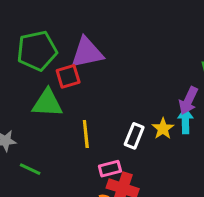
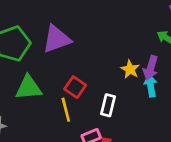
red square: (68, 76) -> (75, 87), moved, turned -30
yellow star: (163, 129) -> (130, 69), moved

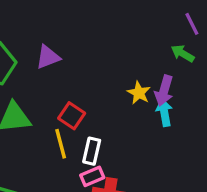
purple triangle: (57, 39) -> (48, 57), size x0.7
white rectangle: (108, 105) -> (92, 151), moved

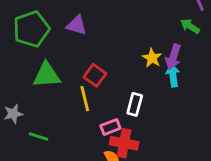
purple triangle: (48, 57) -> (77, 25), turned 35
white rectangle: (92, 151) -> (135, 104), moved

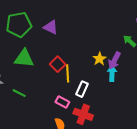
yellow line: (85, 99) -> (68, 73), moved
pink rectangle: (110, 127) -> (62, 102), turned 40
green line: (39, 137) -> (19, 93), moved
red cross: (124, 143) -> (83, 114), moved

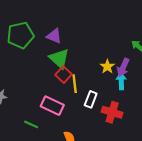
green triangle: (24, 58) -> (59, 58), moved, turned 40
green line: (19, 93) -> (31, 124), moved
pink rectangle: (62, 102) -> (52, 106), moved, size x1.5
red cross: (83, 114) -> (112, 112), moved

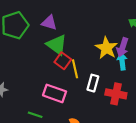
yellow star: (107, 67) -> (106, 48), size x1.5

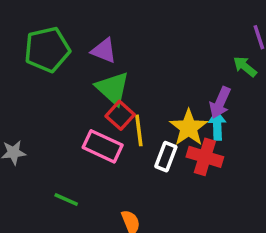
yellow star: (106, 48) -> (189, 128), moved
pink rectangle: (55, 93) -> (103, 146), moved
red cross: (116, 94) -> (205, 157), moved

